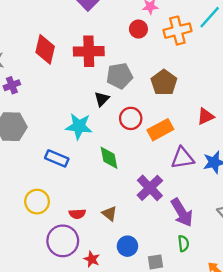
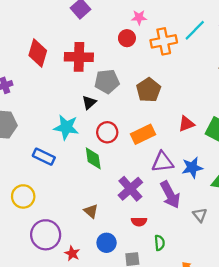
red circle: (131, 118) -> (107, 132), moved
purple arrow: (182, 212) -> (170, 195), moved
red semicircle: (77, 214) -> (139, 222), moved

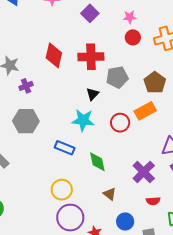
pink star: (139, 17) -> (130, 17), moved
black triangle: (89, 102) -> (93, 94), moved
orange rectangle: (143, 134) -> (145, 111), moved
green diamond: (93, 158) -> (97, 162), moved
yellow circle: (23, 196) -> (62, 190), moved

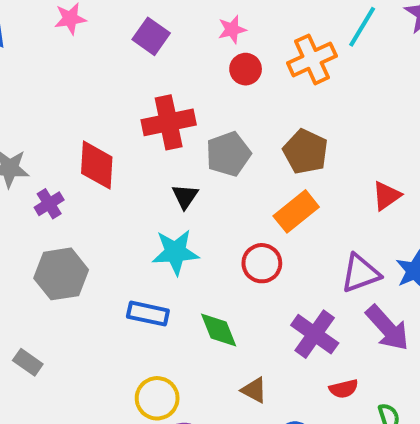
red diamond: (54, 55) -> (97, 165), moved
red circle: (120, 123) -> (262, 263), moved

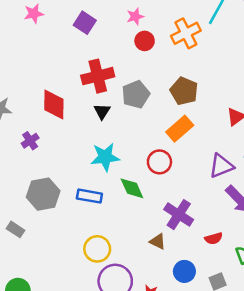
black triangle: (185, 196) -> (102, 111), moved
purple cross: (49, 204) -> (30, 141), moved
gray hexagon: (61, 274) -> (43, 194), moved
green diamond: (219, 330) -> (132, 188), moved
purple cross: (315, 334) -> (179, 215), moved

